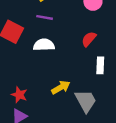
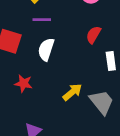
white semicircle: (44, 45) -> (46, 49), turned -60
red star: (19, 95) -> (23, 83), moved

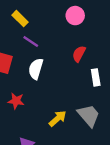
purple line: (42, 20) -> (31, 42), turned 35
yellow arrow: (72, 92) -> (58, 119), moved

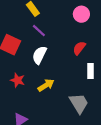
yellow arrow: (58, 119) -> (46, 85), moved

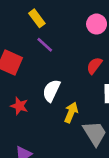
white semicircle: (39, 55) -> (51, 91), moved
yellow arrow: (46, 85) -> (71, 113), moved, turned -35

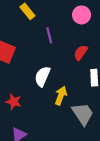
purple line: (45, 45) -> (49, 35), moved, turned 35
red star: (19, 106) -> (14, 102), moved

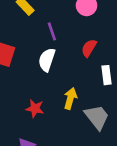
white semicircle: (42, 76) -> (47, 60), moved
red star: (14, 102) -> (35, 108), moved

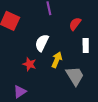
white semicircle: (47, 60) -> (42, 43), moved

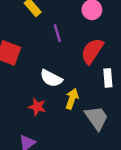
red semicircle: (75, 24) -> (92, 51), size x1.5
white semicircle: (42, 43) -> (51, 78), turned -84

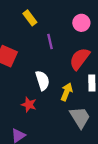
white semicircle: (51, 78) -> (42, 81), turned -138
yellow arrow: (72, 99) -> (67, 92), moved

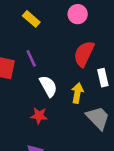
yellow rectangle: (30, 18) -> (31, 19), moved
purple line: (50, 41) -> (31, 58), moved

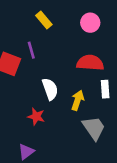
red semicircle: (84, 54) -> (90, 63), turned 60
purple line: (31, 58) -> (31, 50), moved

